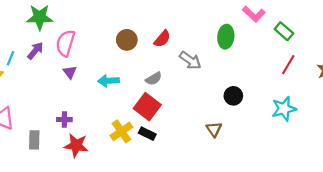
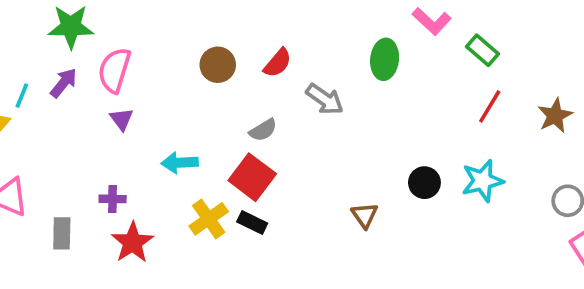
cyan arrow: (108, 81) -> (180, 163), moved
black circle: (233, 96) -> (424, 183), moved
red star: (76, 145) -> (132, 242), turned 30

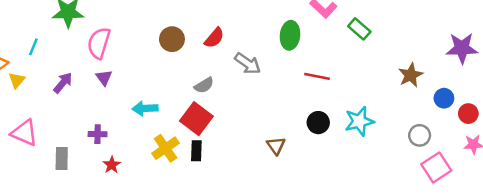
purple arrow: (64, 83) -> (63, 83), moved
cyan line: (22, 96) -> (33, 47), moved
red line: (490, 106) -> (317, 76), moved, turned 70
black rectangle: (252, 223) -> (196, 151), turned 66
red star: (132, 242) -> (112, 165), size x0.6

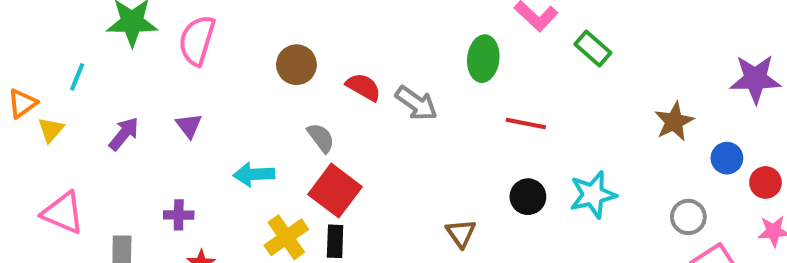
red semicircle: (214, 38) -> (363, 87), moved, turned -100
pink semicircle: (99, 43) -> (197, 40), moved
gray semicircle: (204, 85) -> (321, 138), moved, turned -96

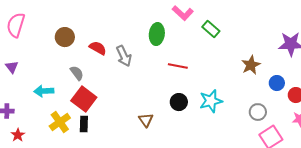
gray arrow: (416, 103) -> (124, 56), turned 30

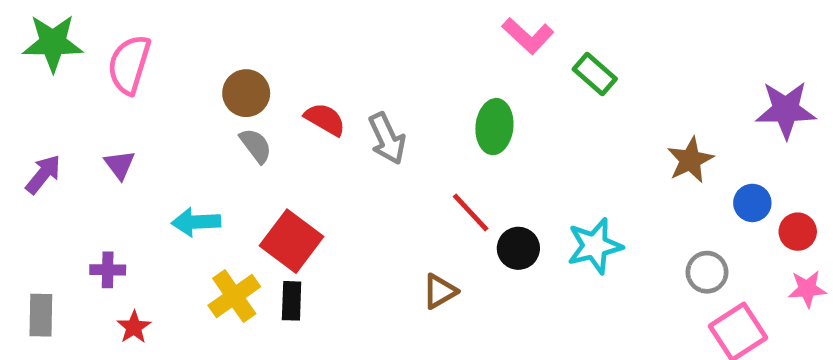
green ellipse: (157, 34) -> (494, 127), moved
red line: (178, 66) -> (471, 212), moved, turned 36
gray semicircle: (77, 73) -> (256, 146), moved
brown triangle: (146, 120) -> (440, 291), turned 35

